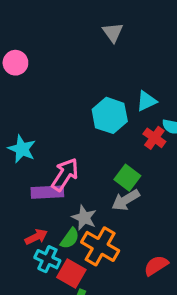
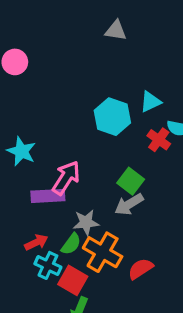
gray triangle: (113, 32) -> (116, 31), turned -45
gray star: (84, 218) -> (86, 222), turned -30
red semicircle: (156, 266) -> (141, 269), moved

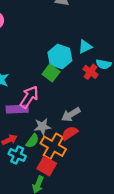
green square: (131, 181) -> (51, 73), moved
red semicircle: (141, 269) -> (70, 133), moved
red square: (73, 280) -> (47, 166), moved

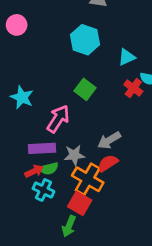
cyan hexagon: (60, 56) -> (85, 40), moved
purple rectangle: (17, 109) -> (42, 148), moved
green semicircle: (32, 141) -> (49, 168), moved, turned 40

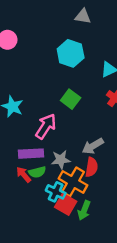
red semicircle: (108, 163) -> (92, 167), turned 132
red arrow: (34, 171) -> (24, 175), turned -105
cyan cross: (43, 190) -> (56, 192), moved
green arrow: (69, 226) -> (84, 210), moved

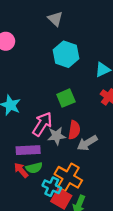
gray triangle: (83, 16) -> (55, 19), moved, turned 35
green square: (71, 99) -> (66, 98), turned 30
gray star: (61, 160) -> (56, 136), moved
red semicircle: (92, 167) -> (74, 130), moved

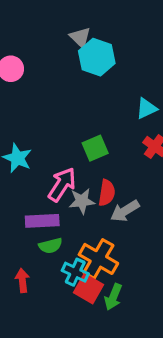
cyan hexagon: (66, 54) -> (97, 57), moved
red arrow: (21, 170) -> (22, 280), moved, turned 35

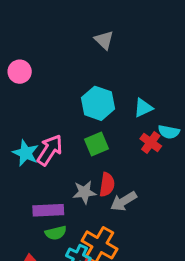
gray triangle: (80, 37) -> (104, 40), moved
cyan hexagon: (97, 57) -> (98, 103), moved
pink arrow: (62, 185) -> (50, 150), moved

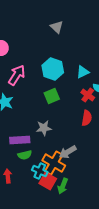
pink arrow: (50, 150) -> (17, 75), moved
red semicircle: (107, 185) -> (87, 118), moved
gray arrow: (124, 201) -> (68, 152), moved

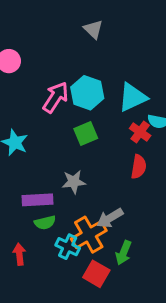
cyan triangle: (83, 72) -> (133, 97), size x1.5
pink arrow: (17, 75) -> (56, 97), moved
orange cross: (54, 163) -> (89, 235), turned 30
red square: (48, 181) -> (96, 274), moved
green arrow: (63, 186) -> (124, 253), moved

